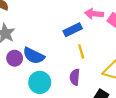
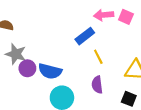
purple circle: (15, 58) -> (27, 68), moved

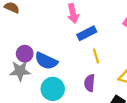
pink arrow: (104, 15) -> (73, 13), moved, turned -108
gray star: (16, 54) -> (20, 71), moved, turned -30

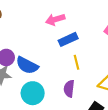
pink arrow: (73, 13) -> (55, 19), turned 84

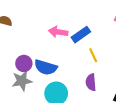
pink arrow: (55, 19) -> (58, 32), moved, turned 36

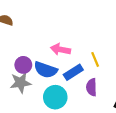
pink arrow: (58, 32) -> (60, 49), moved
blue rectangle: (81, 35) -> (73, 72), moved

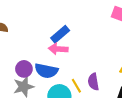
yellow line: (95, 59) -> (76, 86), moved
blue rectangle: (73, 72) -> (60, 34), moved

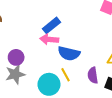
blue semicircle: (46, 71) -> (69, 53), moved
purple semicircle: (93, 82) -> (93, 75), moved

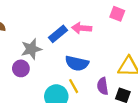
pink arrow: (49, 39) -> (82, 28), moved
gray star: (15, 74) -> (31, 49), moved

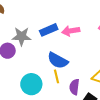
pink arrow: (82, 28) -> (71, 31), turned -30
yellow line: (74, 86) -> (57, 76), moved

